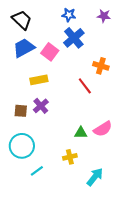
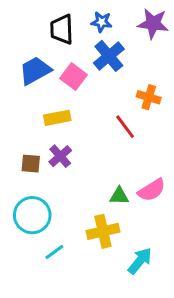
purple star: (104, 16) -> (153, 23), size x1.5
black trapezoid: (22, 20) -> (62, 29), moved, turned -135
yellow cross: (70, 157) -> (103, 231), size x1.5

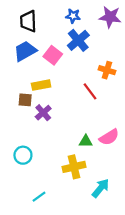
black trapezoid: (62, 29) -> (28, 21), moved
brown square: (31, 164) -> (25, 100), moved
cyan circle: (32, 215) -> (23, 155), size x0.7
cyan line: (54, 252) -> (39, 197), moved

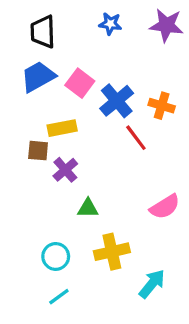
blue cross: (78, 40) -> (117, 101), moved
green triangle: (86, 141) -> (88, 208), moved
cyan circle: (23, 155) -> (56, 256), moved

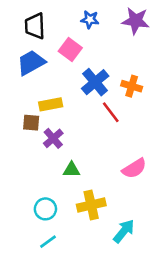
pink square: (80, 83) -> (70, 49), moved

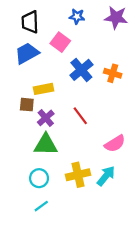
red line: (111, 112) -> (80, 116), moved
green triangle: (72, 170) -> (46, 145), moved, size x1.6
cyan arrow: (124, 231) -> (106, 176), moved

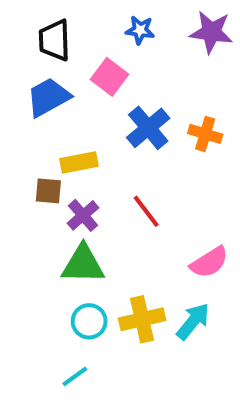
cyan circle: (39, 178) -> (89, 321), moved

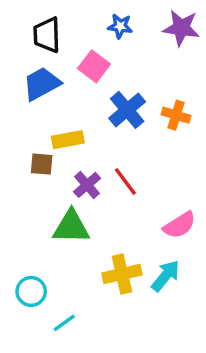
purple cross: (83, 215) -> (87, 185), moved
cyan circle: (89, 321) -> (31, 291), moved

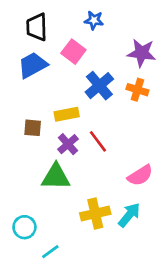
purple star: (181, 28) -> (142, 53), moved
yellow rectangle: (68, 140) -> (67, 114), moved

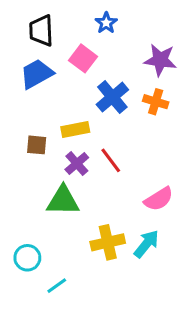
blue star: (94, 20) -> (106, 23), turned 30

